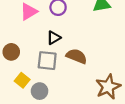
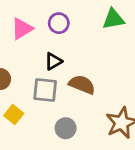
gray circle: (40, 91) -> (66, 128), moved

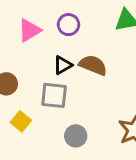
brown semicircle: (82, 85) -> (93, 65), moved

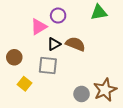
pink triangle: (29, 30) -> (39, 27), moved
gray circle: (76, 136) -> (82, 94), moved

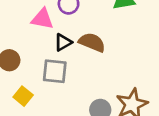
pink triangle: (39, 27) -> (42, 19), turned 42

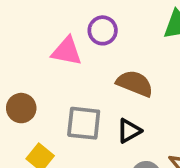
black triangle: (63, 42) -> (129, 131), moved

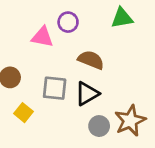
black triangle: (129, 131) -> (87, 94), size x1.4

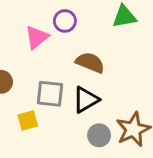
pink triangle: (42, 37) -> (37, 37), turned -50
yellow square: (24, 113) -> (28, 120), moved, turned 36

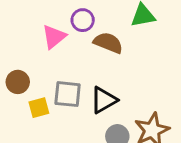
brown semicircle: (90, 63) -> (108, 43), moved
yellow square: (28, 120) -> (39, 108), moved

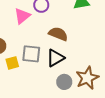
brown semicircle: (108, 43) -> (58, 34), moved

